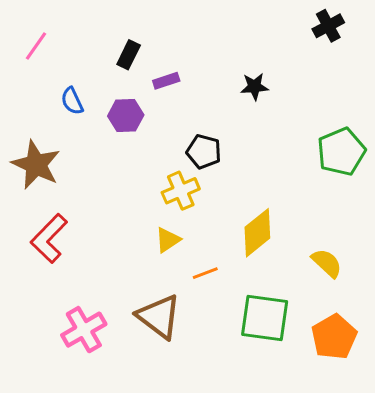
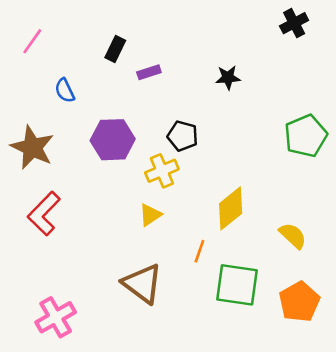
purple hexagon: (126, 115) -> (113, 140), moved, size x1.4
orange line: (205, 273) -> (199, 251), moved, turned -50
pink cross: (84, 330) -> (56, 317), moved

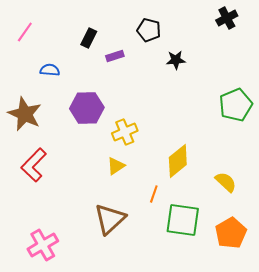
blue semicircle: (65, 90) -> (50, 70), turned 120
black pentagon: (183, 136) -> (149, 30), moved
brown triangle: (142, 284) -> (110, 219), turned 40

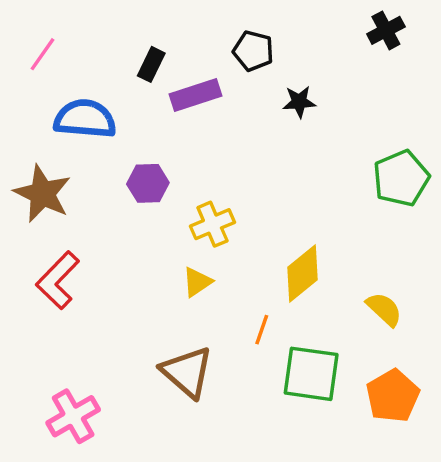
purple rectangle: (115, 56) -> (195, 95), size x1.6
blue semicircle: (50, 70) -> (85, 119), size x1.8
purple hexagon: (87, 108) -> (148, 183), size x0.7
brown triangle: (110, 219) -> (187, 372), turned -36

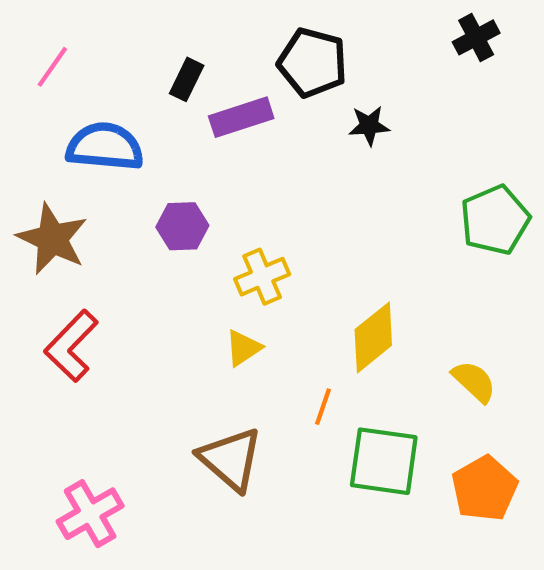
black pentagon: (253, 51) -> (312, 63), size x1.4

